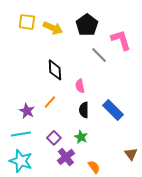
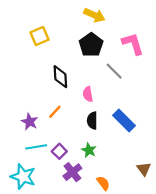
yellow square: (27, 22) -> (40, 36), moved, turned -30
black pentagon: (87, 25) -> (91, 45), moved
yellow arrow: (53, 28) -> (94, 15), moved
gray line: (99, 55) -> (114, 71), moved
cyan line: (21, 134) -> (36, 147), moved

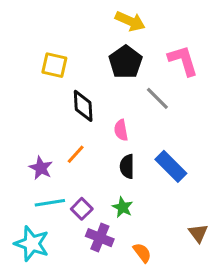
yellow square: (40, 36) -> (54, 65), moved, turned 36
purple cross: (72, 172) -> (100, 238), turned -30

